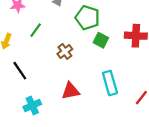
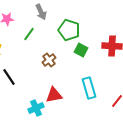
green line: (36, 30) -> (29, 34), moved
cyan cross: (32, 106) -> (36, 108), moved

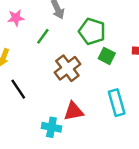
brown cross: (49, 60) -> (67, 68), size x1.5
cyan cross: (36, 108) -> (51, 127), turned 35

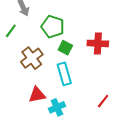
cyan rectangle: (117, 103) -> (64, 74), moved
cyan cross: (51, 127) -> (57, 107), moved, turned -35

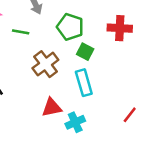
green line: (11, 31) -> (21, 32), turned 64
red cross: (98, 43) -> (120, 28), moved

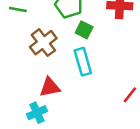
cyan cross: (75, 122) -> (37, 113), moved

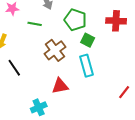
cyan cross: (37, 113) -> (39, 107), moved

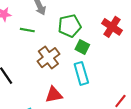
green pentagon: (75, 20) -> (70, 26), turned -30
red cross: (116, 21) -> (112, 27), turned 30

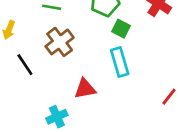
brown cross: (48, 58) -> (60, 42), moved

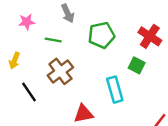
green square: (121, 29) -> (137, 65), moved

